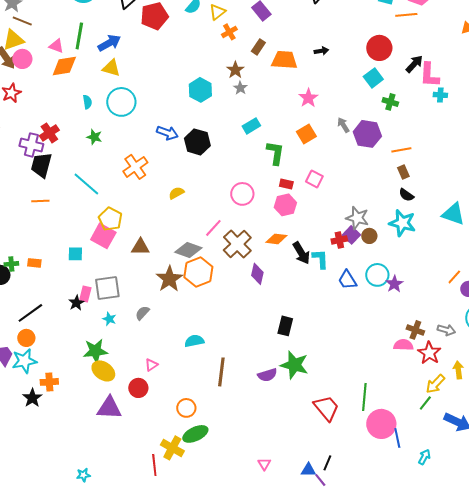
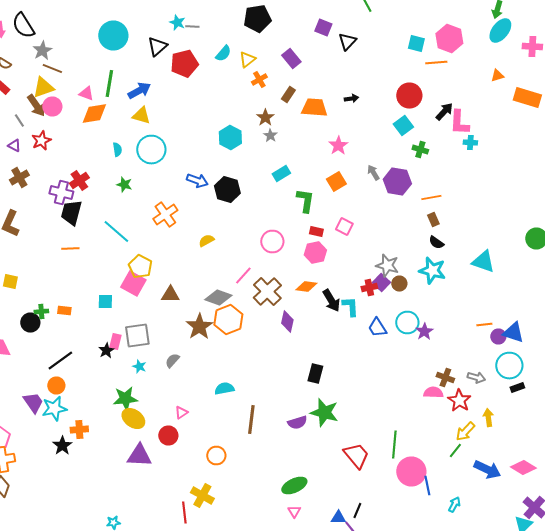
orange line: (454, 277) -> (484, 324), turned 42
green ellipse: (195, 434) -> (294, 486), moved

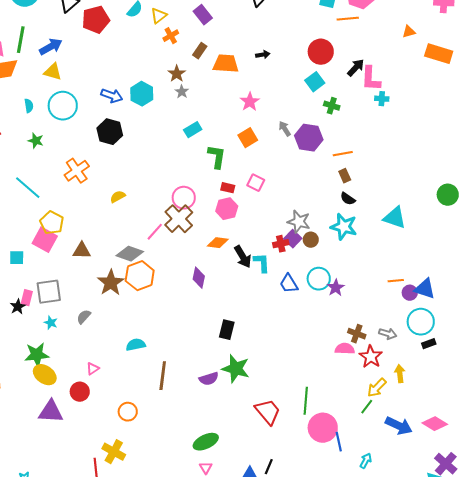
blue arrow: (197, 180) -> (112, 96), moved
black hexagon: (227, 190) -> (110, 132), moved
brown cross: (267, 292) -> (179, 219), moved

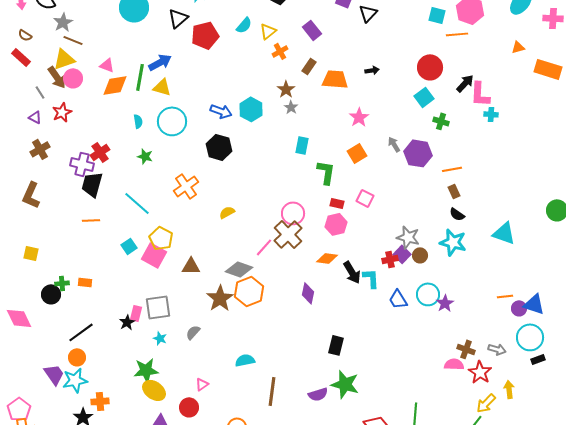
green line: (21, 40) -> (140, 77), moved
cyan rectangle: (193, 130) -> (302, 145), turned -48
cyan square: (17, 258) -> (129, 246), moved, turned -35

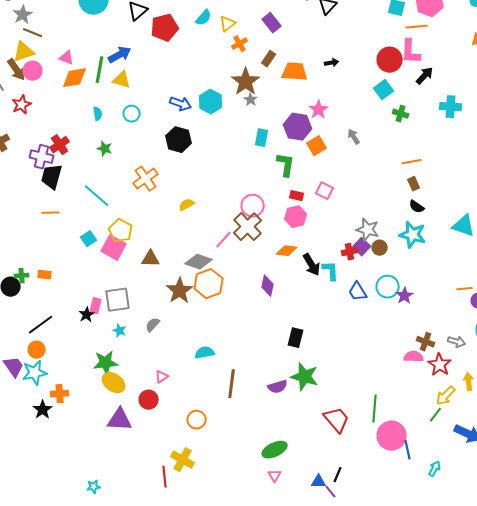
brown star: (286, 89) -> (246, 82), size x1.6
pink L-shape: (480, 94) -> (411, 52), moved
cyan cross: (491, 114) -> (451, 107), size x1.5
cyan circle: (172, 121) -> (132, 114), size x0.6
purple hexagon: (418, 153) -> (298, 127), moved

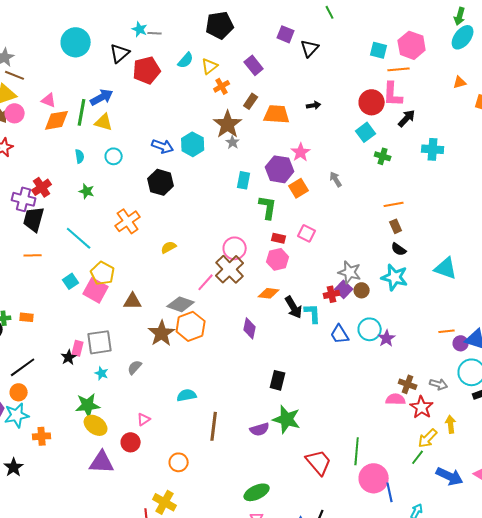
black star: (43, 410) -> (14, 467), moved

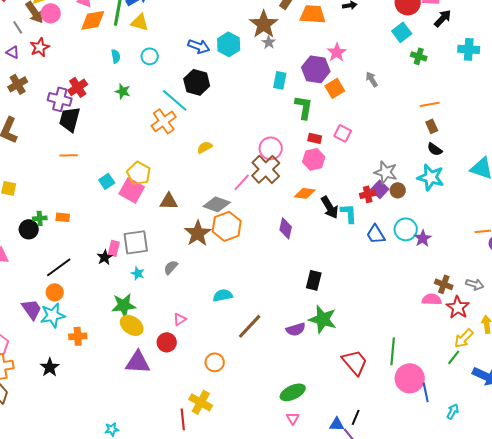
cyan line: (79, 238) -> (175, 100), moved
brown line: (214, 426) -> (250, 326), turned 36

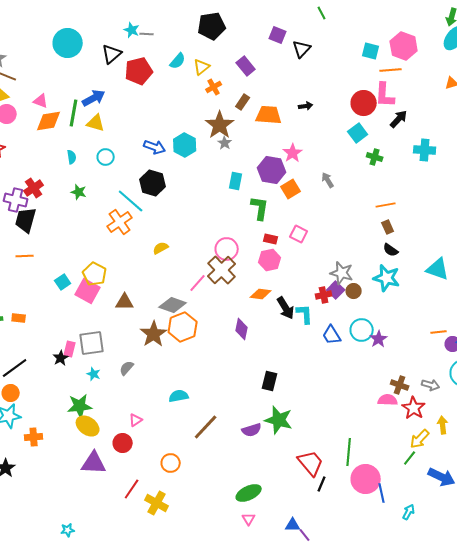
black line: (356, 417) -> (322, 484), moved
red line: (183, 419) -> (132, 489), moved, turned 40

